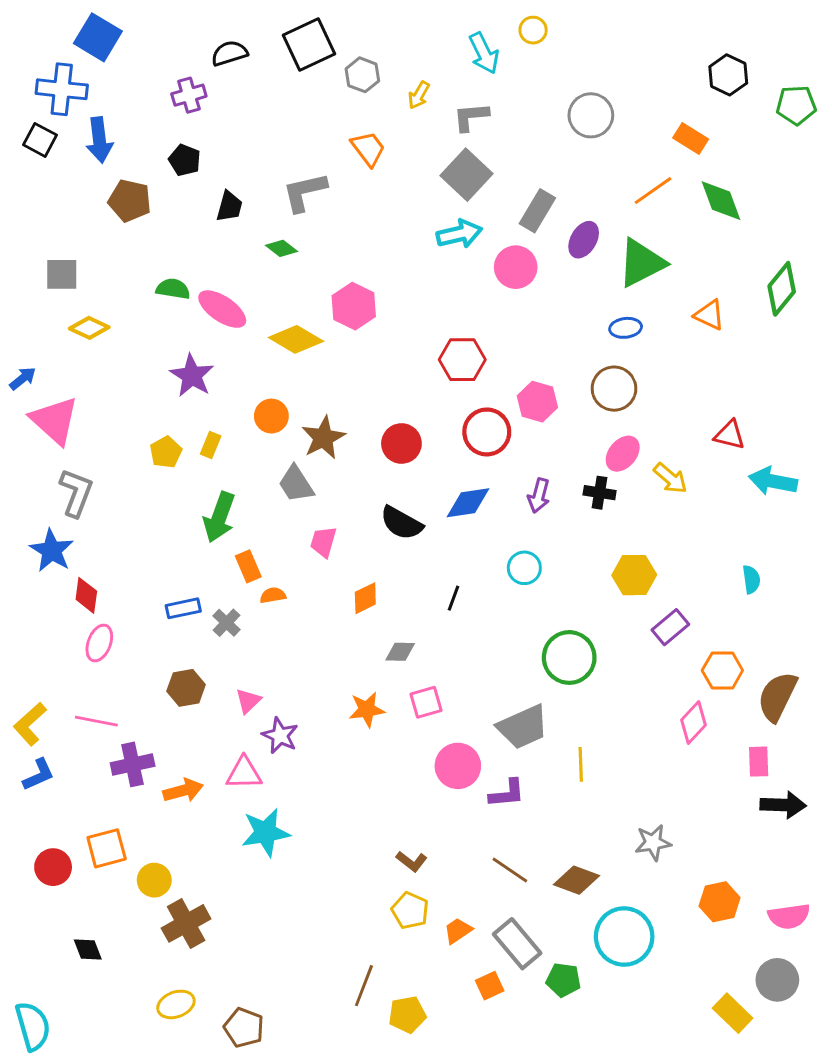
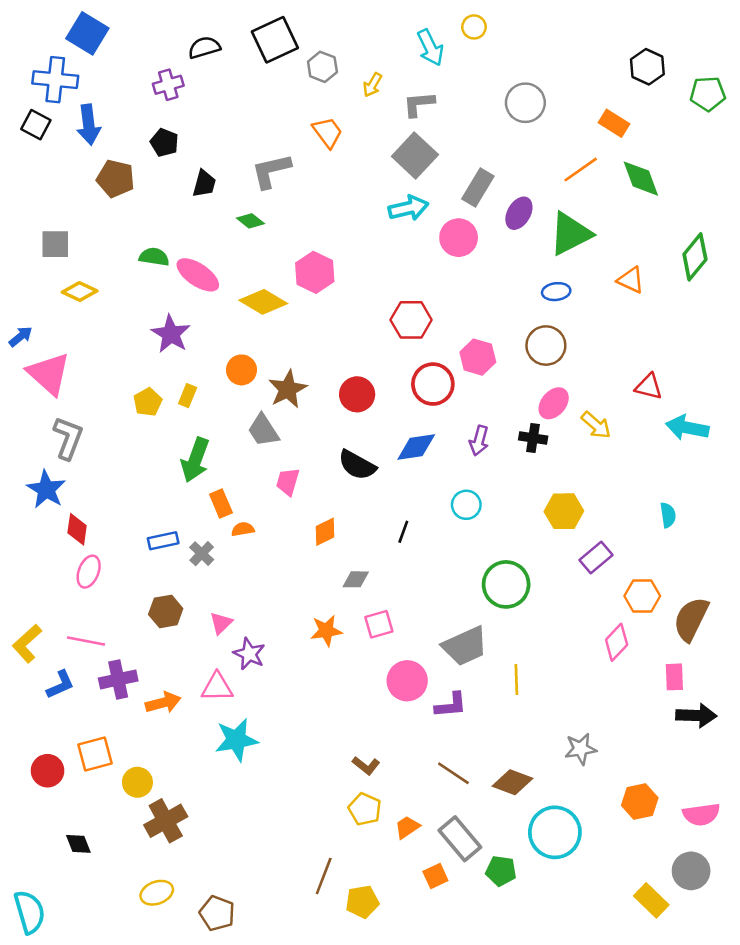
blue L-shape: (39, 775) -> (60, 685), moved

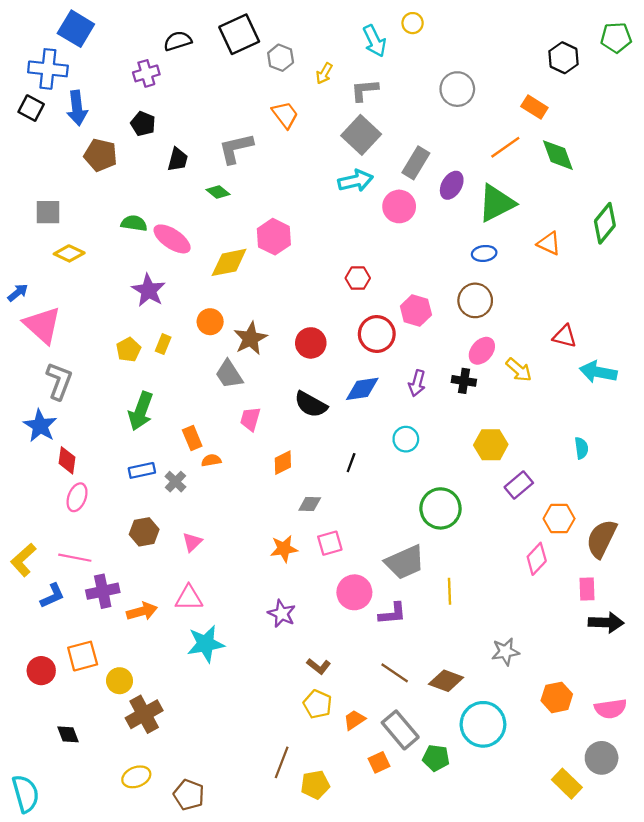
green pentagon: (708, 94) -> (616, 38), moved
yellow diamond: (263, 302) -> (229, 262), turned -42
red hexagon: (411, 320) -> (358, 278), size x0.7
green arrow: (195, 460) -> (141, 411), moved
purple star: (249, 654) -> (282, 614), moved

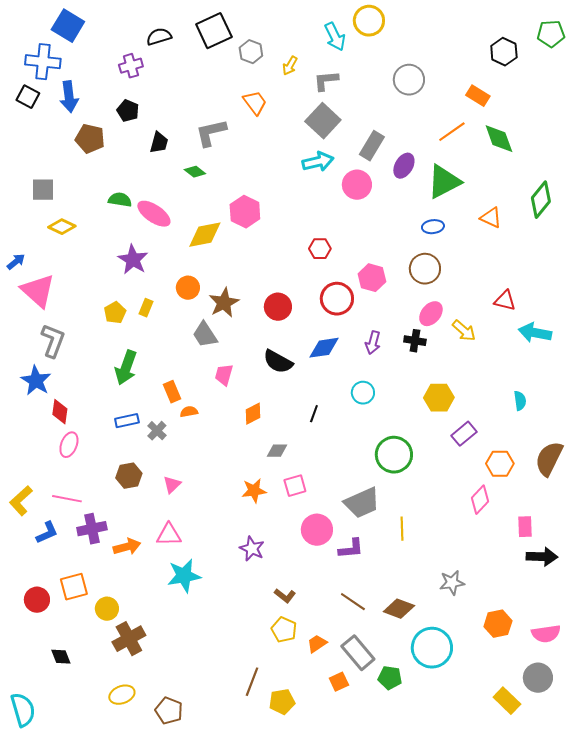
yellow circle: (413, 23) -> (369, 21), size x1.6
brown semicircle: (602, 539) -> (549, 459), moved

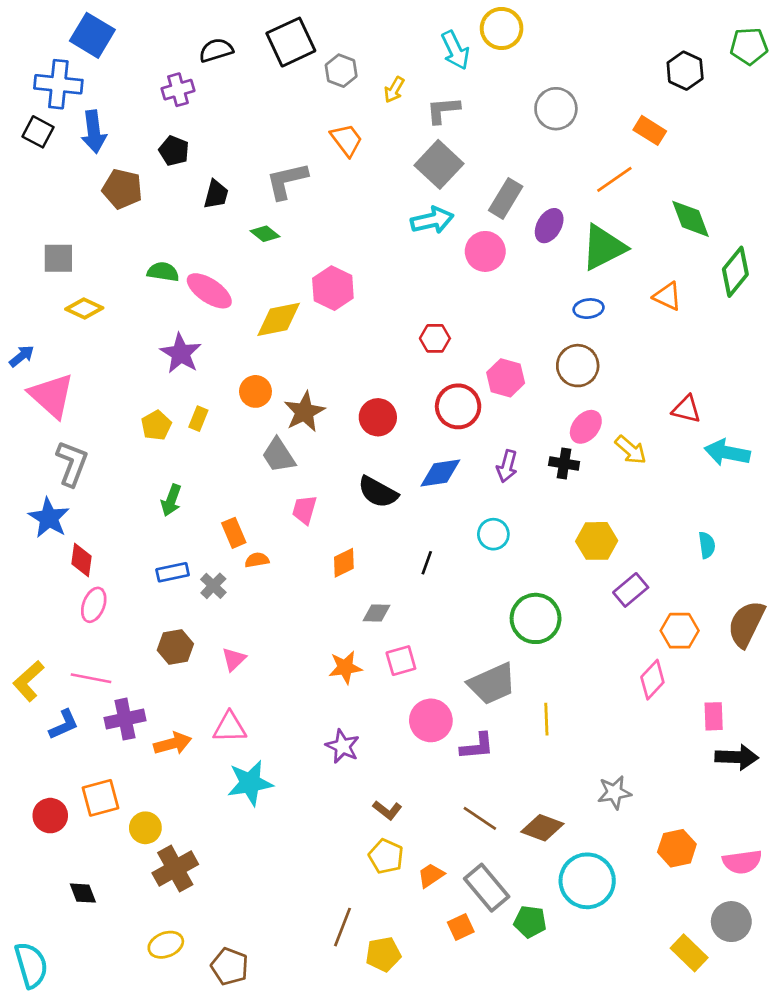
green diamond: (499, 139) -> (691, 219), moved
green arrow: (126, 368) -> (171, 500), size x0.7

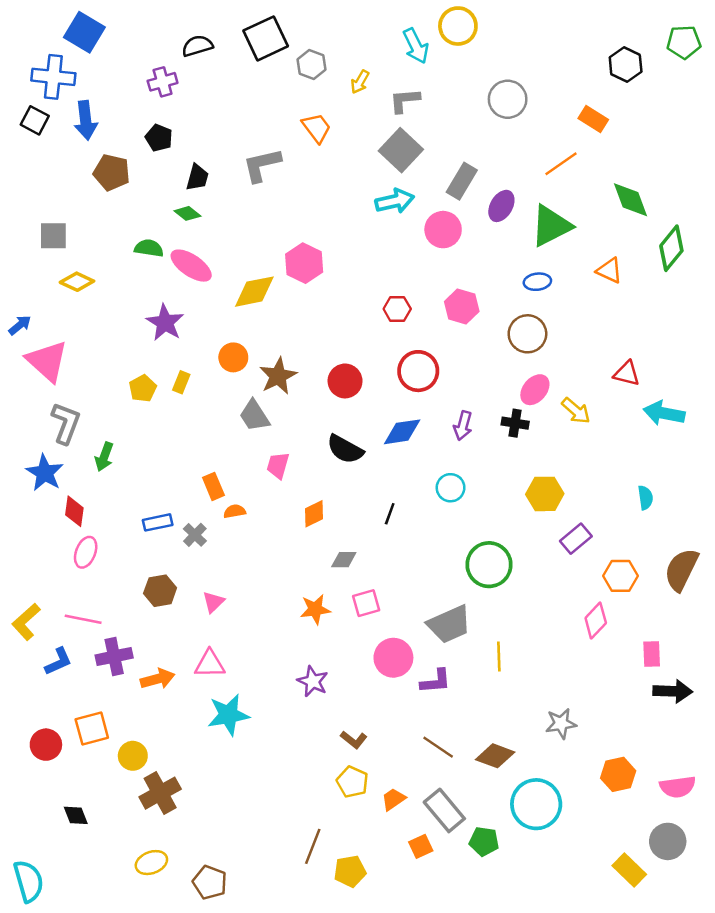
green diamond: (265, 234) -> (187, 213), moved
pink hexagon: (506, 378) -> (462, 307), moved
green arrow: (171, 500) -> (104, 457), moved

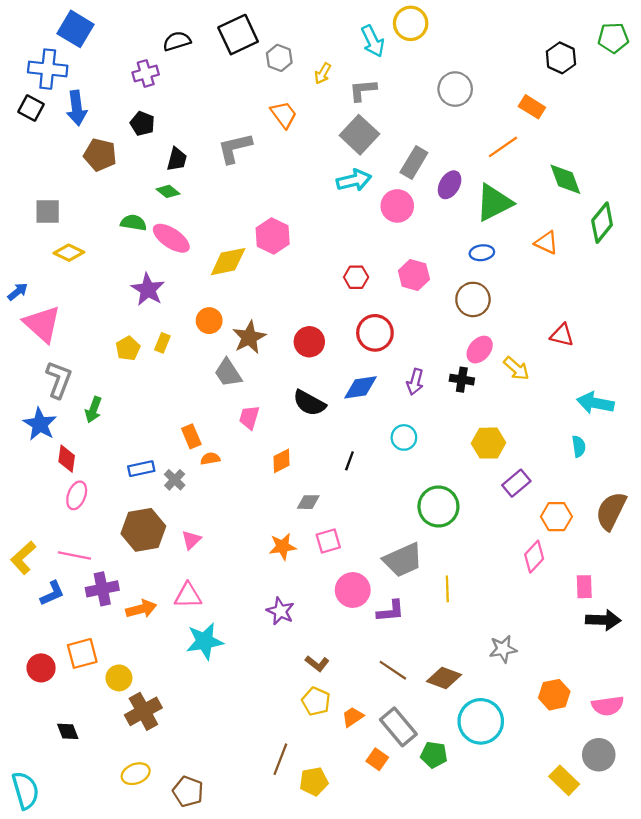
cyan arrow: (664, 413) -> (595, 403), moved
brown hexagon: (160, 591) -> (143, 530), size x1.5
orange square: (421, 846) -> (377, 759), turned -30

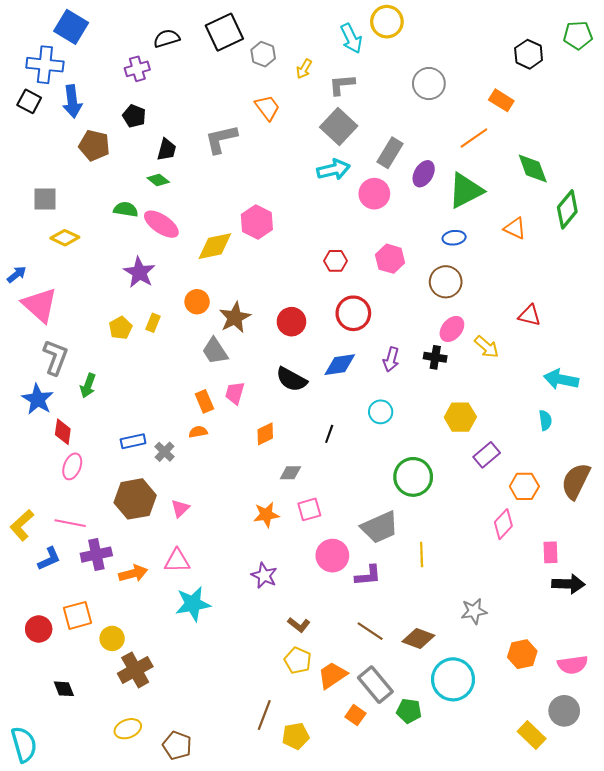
orange rectangle: (191, 436) -> (204, 401), moved
orange trapezoid: (353, 717) -> (332, 675), size x1.4

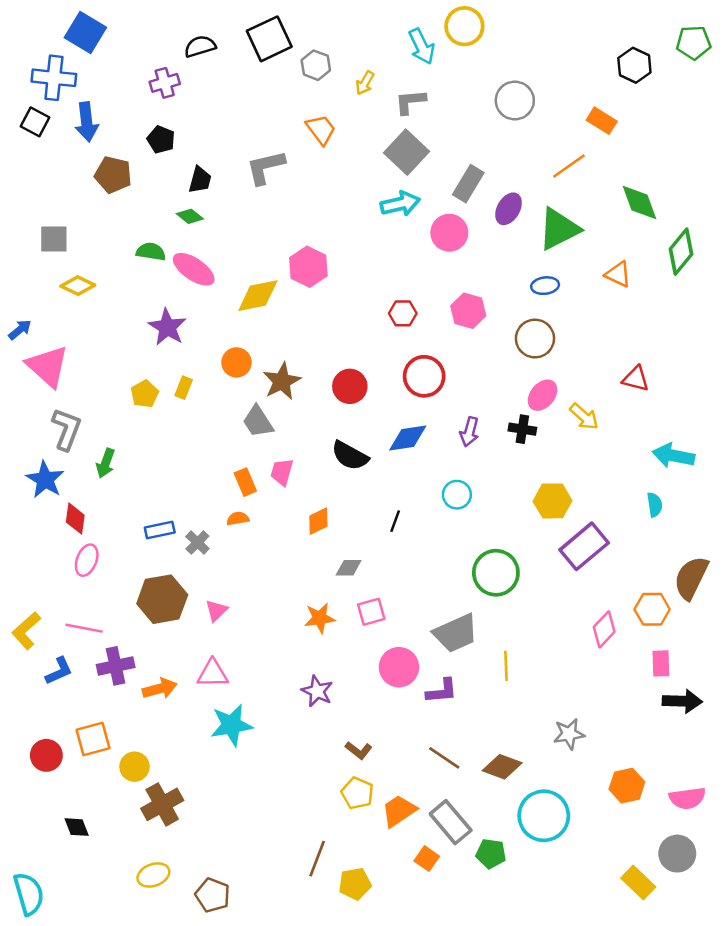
purple rectangle: (487, 455) -> (584, 546), size x1.5
orange hexagon: (524, 486) -> (652, 609), moved

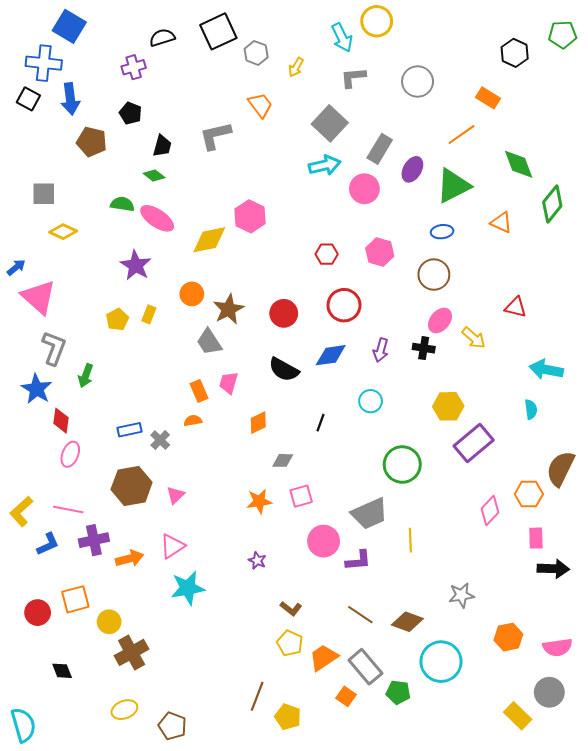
gray L-shape: (410, 102) -> (353, 77), moved
pink triangle: (213, 673) -> (172, 546), turned -32
purple star: (317, 691) -> (257, 560), size x0.7
yellow pentagon: (355, 884) -> (288, 717), turned 30

